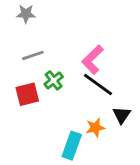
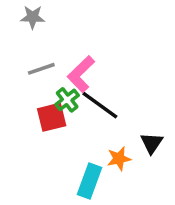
pink L-shape: (92, 60) -> (81, 74), moved
black line: (98, 85) -> (100, 105), moved
red square: (27, 94) -> (52, 117), moved

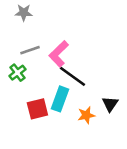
green cross: (67, 100) -> (17, 73), moved
red square: (52, 117) -> (37, 109), moved
cyan rectangle: (90, 181) -> (60, 99), moved

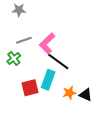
black triangle: (110, 104) -> (86, 95), moved, turned -40

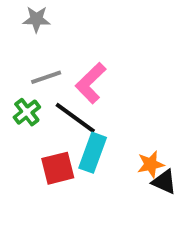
black line: (58, 62) -> (75, 118), moved
orange star: (69, 93) -> (151, 164), moved

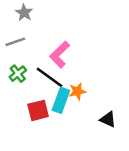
gray star: (36, 19) -> (24, 13), turned 30
gray line: (46, 77) -> (15, 42), moved
orange star: (151, 164) -> (77, 91), moved

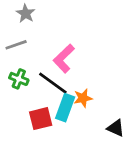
green cross: (18, 74) -> (19, 79), turned -30

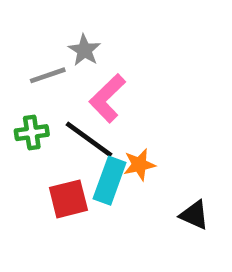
gray star: (26, 13) -> (84, 50), moved
gray line: (16, 45) -> (48, 75), moved
green cross: (19, 79) -> (32, 133), turned -30

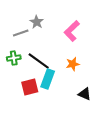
pink L-shape: (107, 98) -> (72, 31), moved
orange star: (139, 165) -> (73, 64), moved

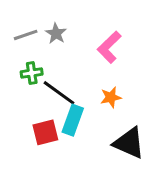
gray line: (21, 33) -> (26, 35), moved
green cross: (14, 58) -> (32, 73), moved
black triangle: (85, 94) -> (129, 143), size x1.6

